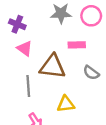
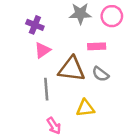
pink triangle: (25, 48) -> (42, 50), turned 49
gray semicircle: (91, 73) -> (100, 74), moved

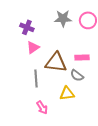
pink rectangle: (97, 46) -> (82, 57), moved
gray semicircle: (100, 74) -> (77, 75), moved

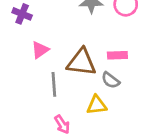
purple cross: (27, 27) -> (22, 14), moved
pink triangle: (33, 47) -> (40, 50), moved

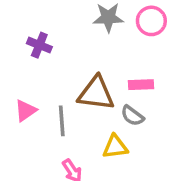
purple cross: (22, 14) -> (39, 45), moved
pink triangle: (40, 50) -> (26, 111), moved

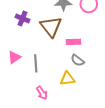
pink rectangle: (141, 85) -> (73, 42), moved
brown triangle: (96, 93) -> (51, 27), moved, turned 45

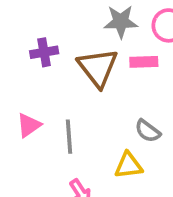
purple cross: (22, 18) -> (44, 52), turned -32
pink rectangle: (73, 42) -> (144, 62), moved

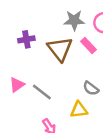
pink rectangle: (144, 62) -> (88, 45), turned 49
gray line: (69, 137) -> (42, 92), turned -48

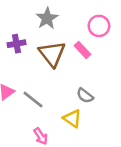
gray star: (74, 20) -> (47, 18), moved, turned -30
yellow triangle: (79, 110) -> (72, 118), turned 42

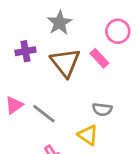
gray semicircle: (85, 96) -> (102, 109), turned -30

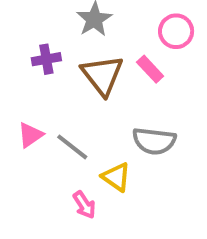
gray semicircle: (102, 109) -> (154, 141), size x1.5
yellow triangle: (88, 135) -> (116, 177), moved

